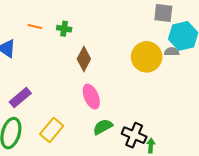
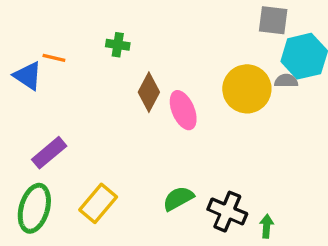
orange line: (35, 27) -> (54, 58), moved
pink ellipse: (91, 97) -> (183, 110), moved
green arrow: (151, 146) -> (267, 226), moved

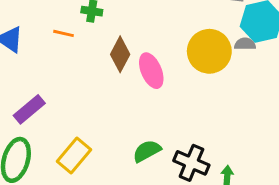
orange line: (54, 58) -> (63, 33), moved

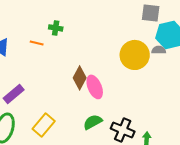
brown diamond: (120, 54) -> (80, 78), moved
pink ellipse: (151, 71) -> (95, 87), moved

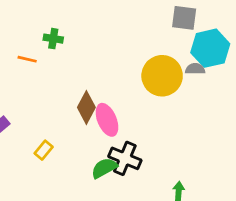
yellow rectangle: (44, 125) -> (44, 150), moved, size x0.6
black cross: (123, 130) -> (125, 158), moved

